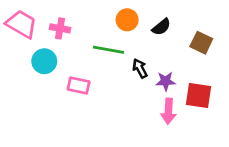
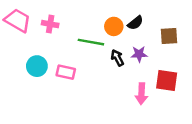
orange circle: (127, 20) -> (114, 26), moved
brown square: (201, 43) -> (169, 36), turned -30
cyan circle: (44, 61) -> (37, 66), moved
purple star: (166, 81) -> (139, 54), moved

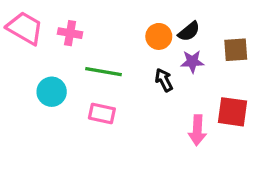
green line: (91, 42) -> (104, 72), moved
purple star: (139, 54) -> (192, 62), moved
pink rectangle: (66, 72) -> (102, 113), moved

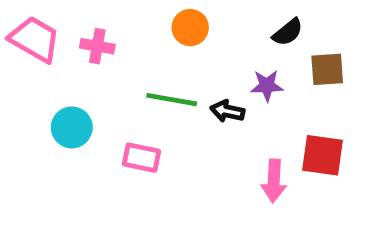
black semicircle: (189, 31) -> (288, 32), moved
orange circle: (159, 36) -> (190, 28), moved
green line: (104, 72) -> (172, 100), moved
black arrow: (164, 80) -> (227, 111), turned -50

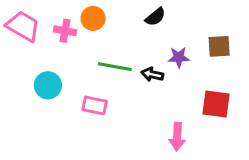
orange circle: (190, 28) -> (93, 18), moved
black semicircle: (288, 32) -> (155, 17), moved
pink arrow: (274, 181) -> (177, 137), moved

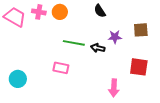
black semicircle: (155, 17) -> (100, 11), turned 96
pink cross: (65, 31) -> (39, 12), moved
cyan circle: (48, 85) -> (18, 79), moved

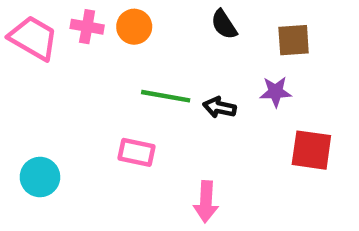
brown square: (141, 30) -> (294, 40), moved
purple star: (115, 37) -> (276, 92), moved
pink arrow: (114, 88) -> (206, 202), moved

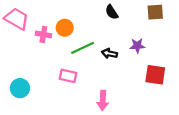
pink cross: (87, 27) -> (43, 34), moved
orange circle: (134, 27) -> (65, 28), moved
brown square: (294, 40) -> (155, 12), moved
green line: (166, 96) -> (83, 48), turned -35

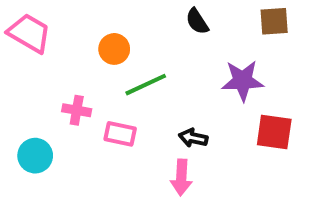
pink cross: (43, 34) -> (77, 110), moved
purple star: (137, 46) -> (243, 81), size x1.5
black arrow: (109, 53) -> (193, 138), moved

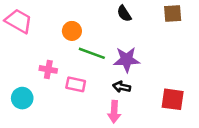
purple star: (243, 81) -> (127, 60), moved
green line: (146, 85) -> (92, 53), turned 45
red square: (274, 132) -> (173, 99), moved

